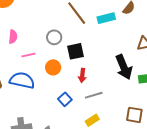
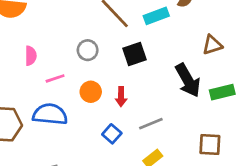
black square: (75, 51) -> (135, 54), moved
red arrow: (82, 75) -> (121, 97), moved

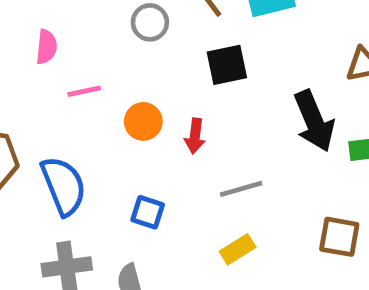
gray circle: (88, 50) -> (150, 22), moved
blue semicircle: (50, 114) -> (64, 186), moved, turned 56
blue square: (112, 134) -> (148, 212), moved, turned -30

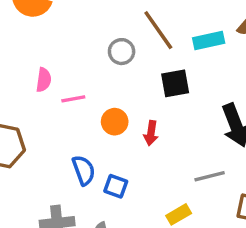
pink semicircle: (46, 47) -> (44, 80), moved
blue semicircle: (64, 186) -> (84, 170), moved, size x0.7
gray line: (241, 189) -> (210, 176), moved

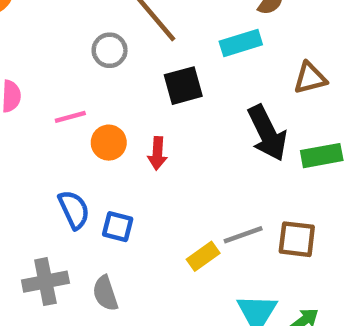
cyan rectangle: (209, 41) -> (241, 43), moved
pink line: (73, 99) -> (70, 117), moved
gray line: (210, 176) -> (243, 235), moved

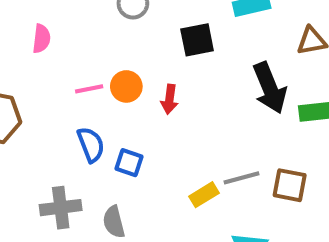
pink line: (70, 117) -> (89, 89), moved

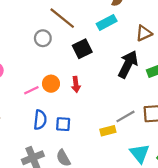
black arrow: (270, 88) -> (128, 64), turned -116
blue semicircle: (91, 145) -> (40, 120), turned 42
yellow rectangle: (204, 195) -> (108, 131), turned 32

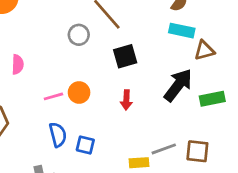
cyan rectangle: (107, 22) -> (182, 31), moved, turned 30
red arrow: (76, 84) -> (126, 100), moved
blue semicircle: (40, 120) -> (58, 135), turned -30

